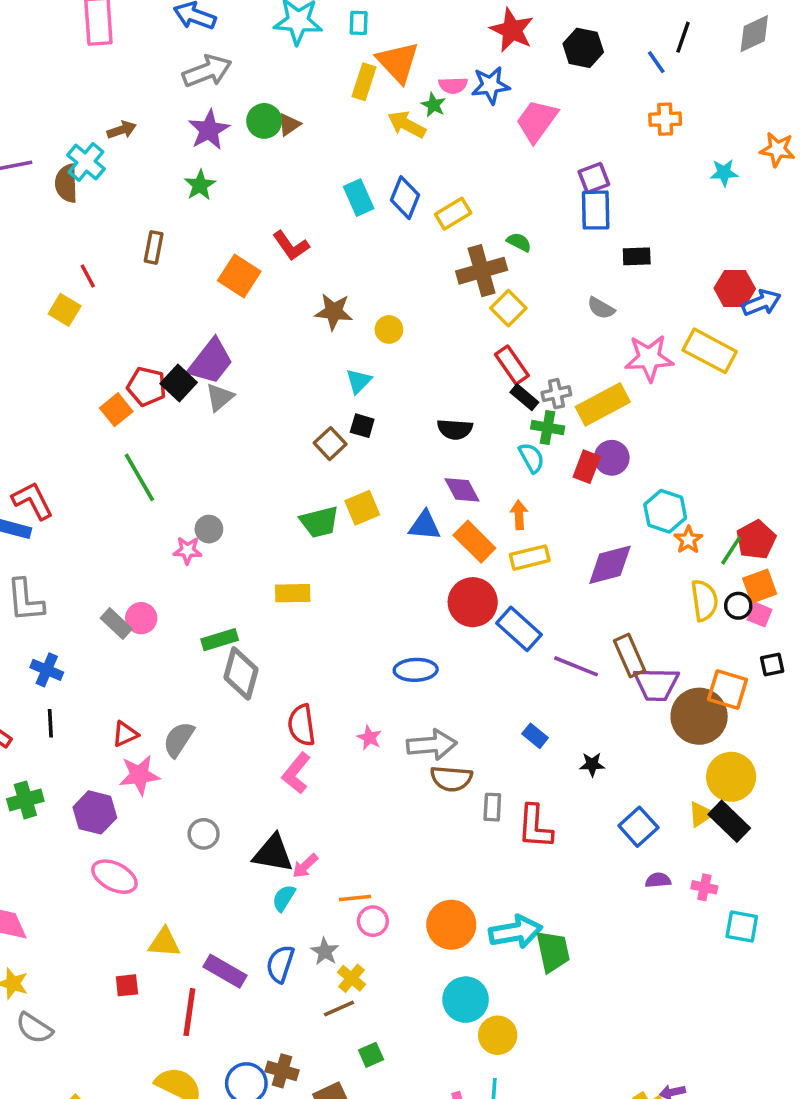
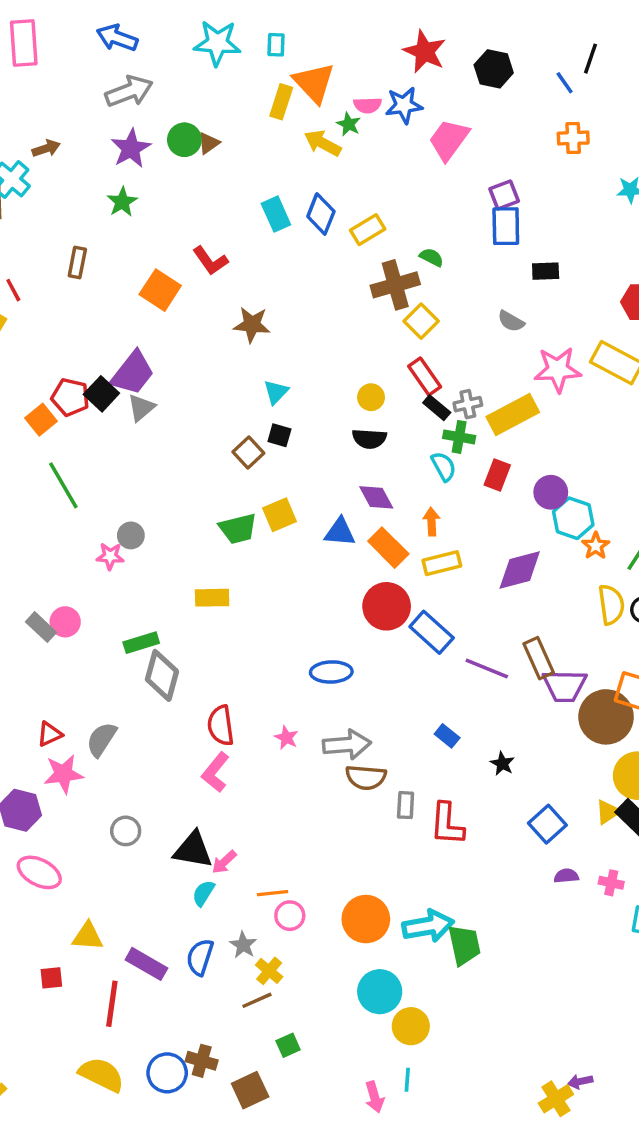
yellow circle: (389, 329) -> (371, 397), moved
purple circle: (612, 458) -> (551, 492), moved
black star: (592, 764) -> (502, 764), turned 30

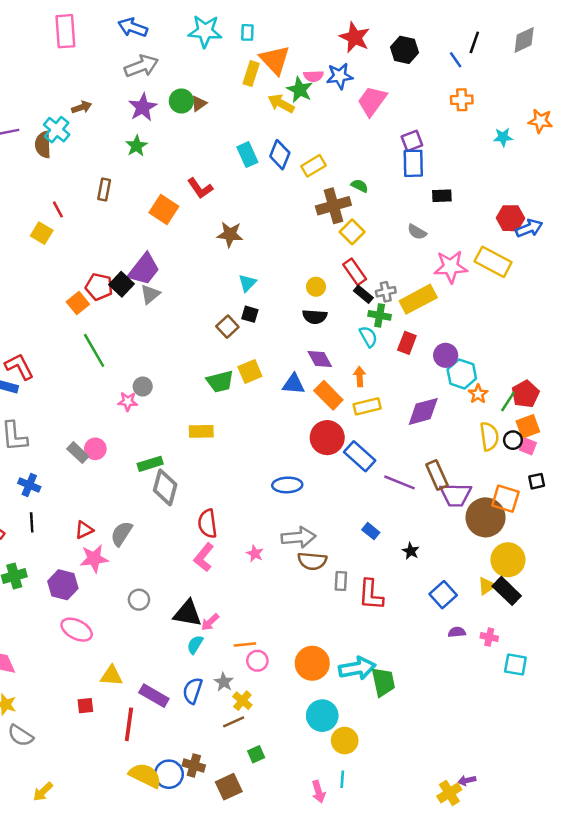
green star: (349, 124) -> (300, 90), size x1.5
pink star: (286, 738) -> (255, 554), moved
yellow semicircle: (101, 1075) -> (145, 775), moved

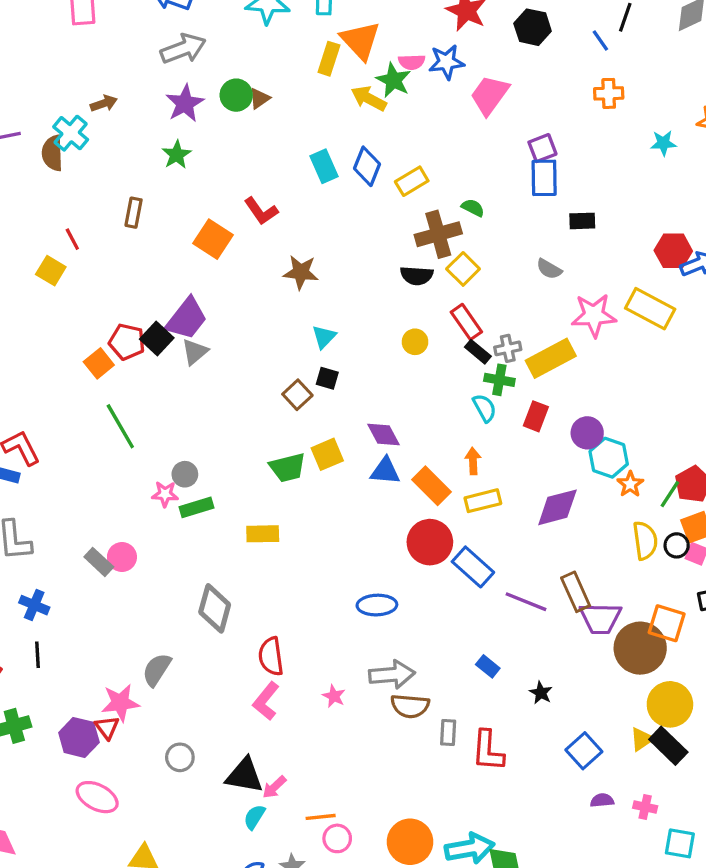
black semicircle: (315, 317) -> (417, 276), moved
purple diamond: (320, 359) -> (384, 434), moved
green rectangle: (150, 464) -> (196, 507), moved
red triangle: (84, 530) -> (107, 728), moved, turned -42

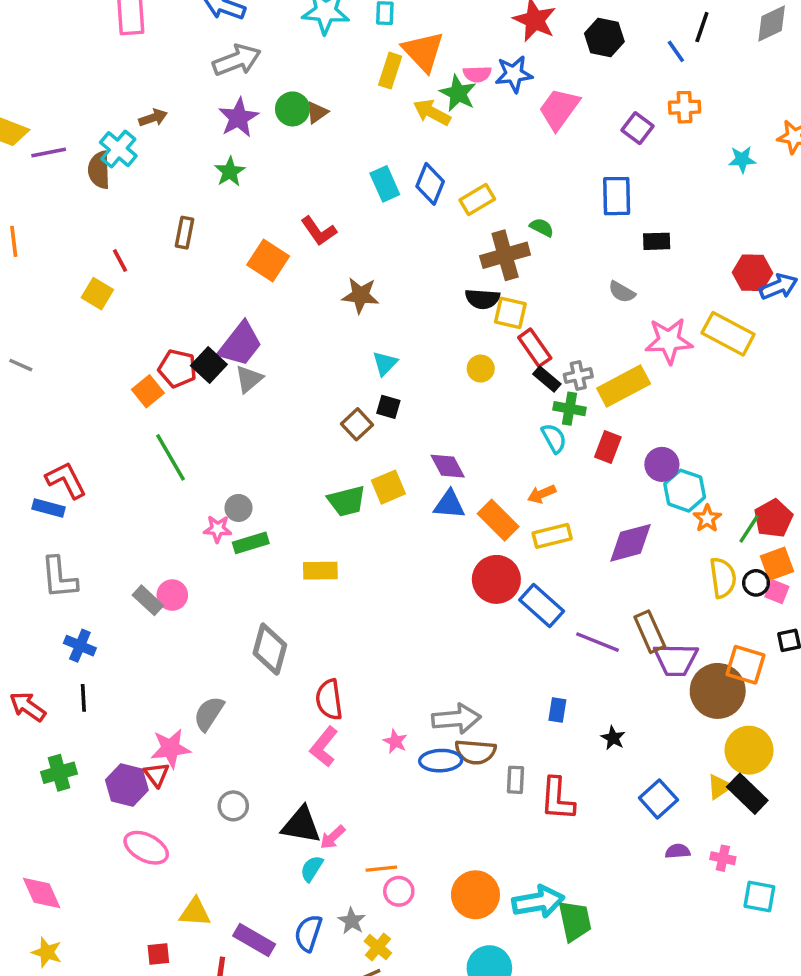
purple square: (542, 148) -> (638, 128), moved, turned -32
yellow square: (463, 269) -> (510, 313), moved, turned -32
orange arrow: (473, 461) -> (542, 494), turned -110
blue ellipse: (377, 605) -> (441, 761), moved
blue rectangle: (488, 666) -> (557, 710), turned 60

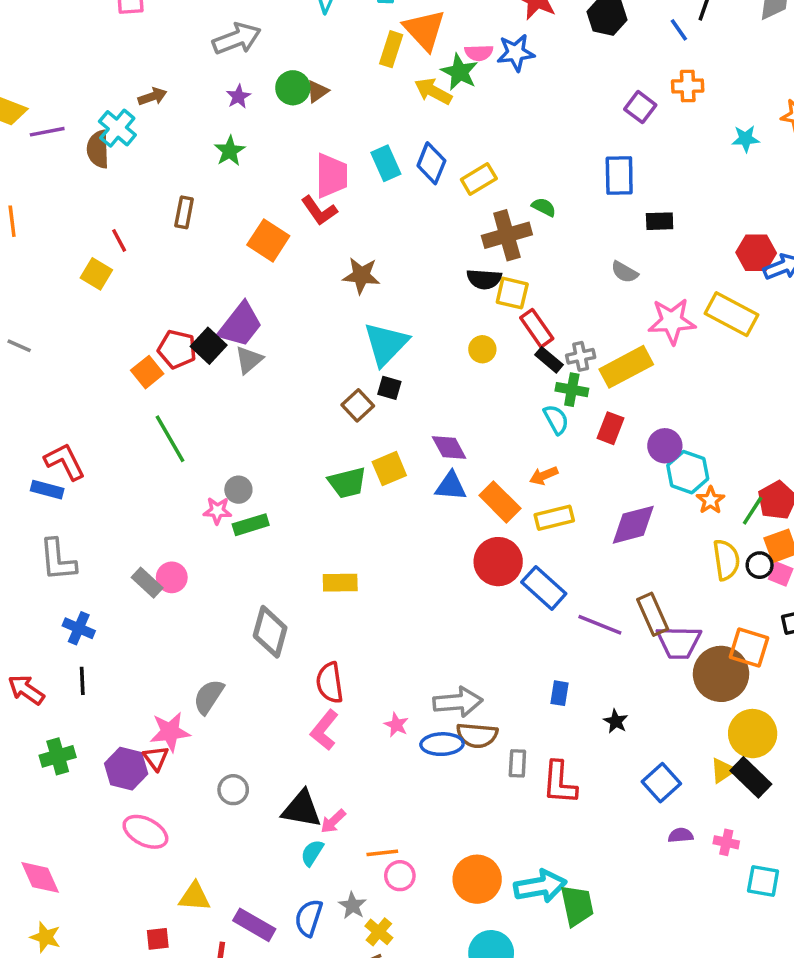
pink trapezoid: (559, 109) -> (331, 176), moved, turned 144
purple star: (238, 118) -> (238, 97), size x0.6
cyan triangle: (385, 363) -> (386, 344), size x1.8
yellow rectangle: (320, 571) -> (340, 583), moved

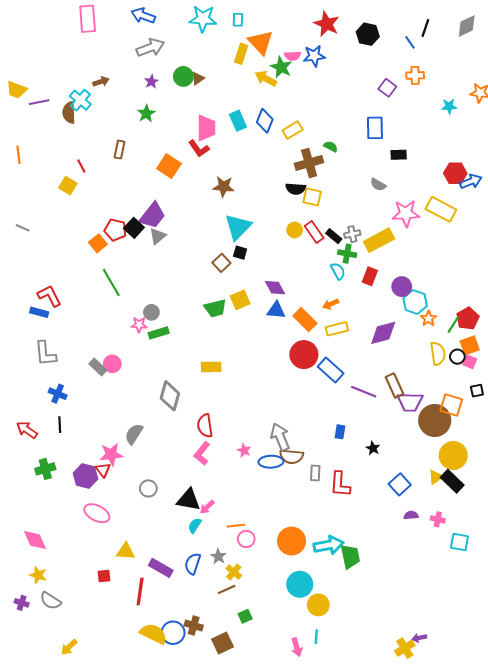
red rectangle: (537, 328) -> (314, 232), moved
gray arrow: (458, 702) -> (280, 437), turned -108

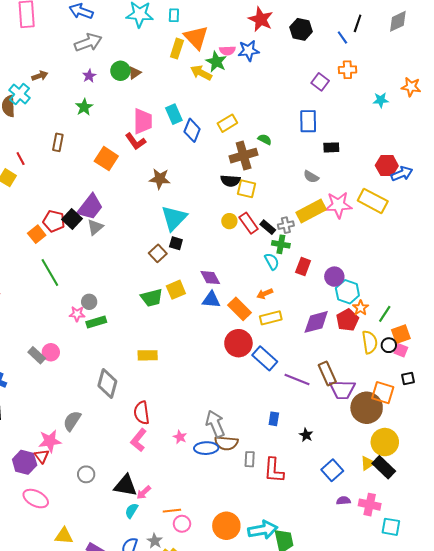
blue diamond: (265, 121) -> (192, 130), moved
yellow rectangle: (379, 240) -> (311, 211), moved
red pentagon: (468, 319) -> (347, 320), moved
pink cross: (438, 519) -> (370, 505), size x1.5

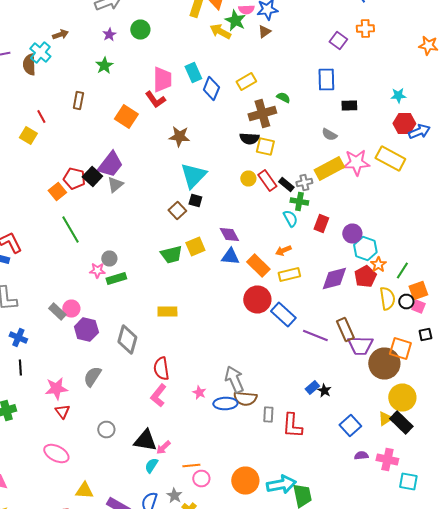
brown triangle: (135, 73) -> (264, 32), moved
cyan star: (381, 100) -> (398, 96), moved
blue rectangle: (274, 419) -> (312, 388), moved, turned 40
pink star: (50, 441) -> (56, 388), moved
purple hexagon: (25, 462) -> (86, 330), moved

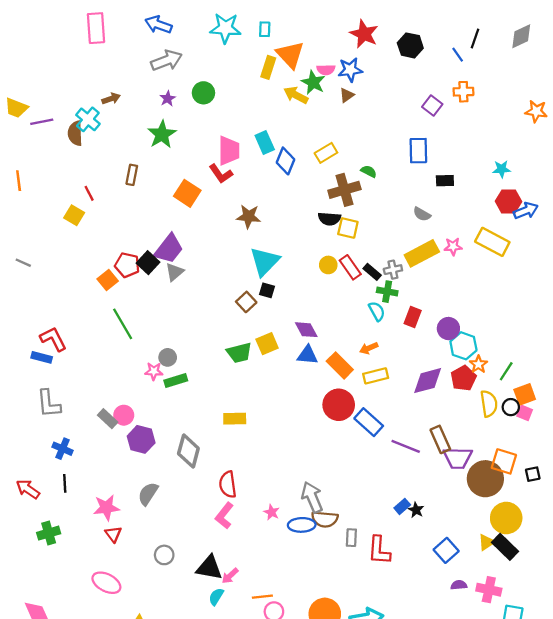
green star: (104, 66) -> (162, 134), size x1.4
pink star: (356, 162) -> (453, 246), size x0.6
black square: (425, 334) -> (533, 474), moved

